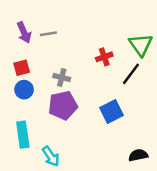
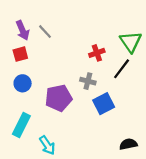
gray line: (48, 34) -> (45, 32), turned 56
red square: (22, 68) -> (20, 54), moved
gray cross: (62, 77) -> (88, 81), moved
cyan rectangle: (23, 135) -> (21, 125), turned 35

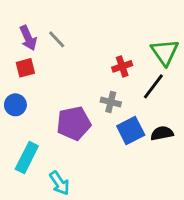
blue circle: (23, 83) -> (15, 105), moved
black semicircle: (128, 144) -> (162, 133), moved

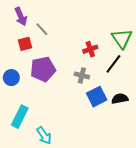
purple arrow: (28, 38) -> (21, 17), moved
red square: (25, 68) -> (25, 44), moved
purple pentagon: (74, 123) -> (43, 69), moved

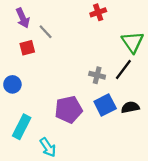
red cross: (90, 49) -> (98, 12), moved
purple pentagon: (43, 69) -> (68, 110), moved
gray cross: (82, 75) -> (97, 75), moved

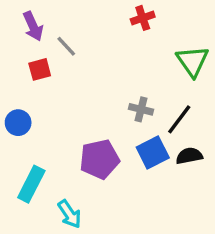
black line: (123, 70) -> (179, 119), moved

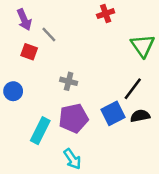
red square: (40, 69) -> (29, 52), turned 35
gray cross: (141, 109) -> (69, 81), moved
cyan rectangle: (31, 184) -> (40, 131), moved
cyan arrow: (70, 214) -> (72, 159), moved

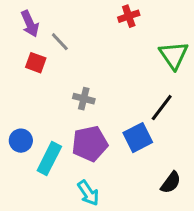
blue circle: (13, 91) -> (21, 141), moved
black semicircle: (140, 116) -> (171, 183), moved, turned 138

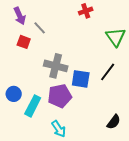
gray cross: (84, 99) -> (56, 66), size x1.6
blue square: (138, 138) -> (81, 79), moved, turned 36

